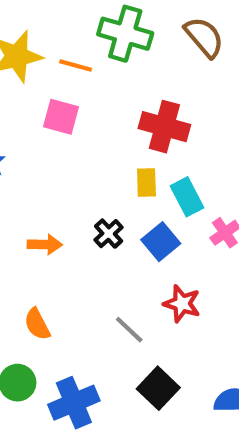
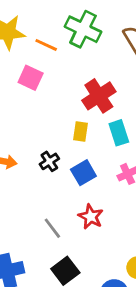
red cross: (164, 127) -> (99, 96), turned 32
cyan rectangle: (187, 197) -> (119, 133), moved

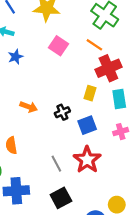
orange line: (46, 45) -> (94, 45), moved
red star: (91, 217) -> (87, 160), size x1.4

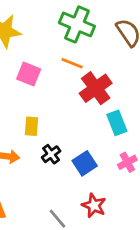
yellow rectangle: (90, 93) -> (32, 126), moved
red star: (87, 160) -> (94, 206), size x0.7

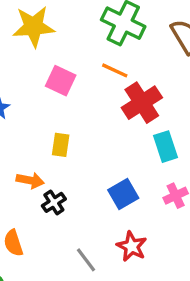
black cross: (51, 154) -> (54, 202), moved

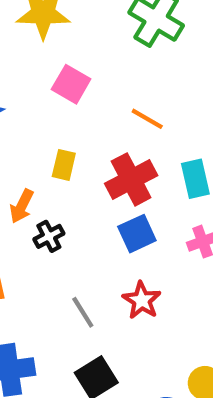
orange line: (115, 70) -> (147, 119), moved
red cross: (142, 103) -> (131, 179), moved
orange arrow: (30, 180) -> (22, 206), turned 100

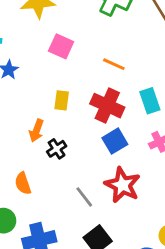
red cross: (131, 179) -> (107, 106), turned -32
red star: (142, 300) -> (122, 185), size x1.4

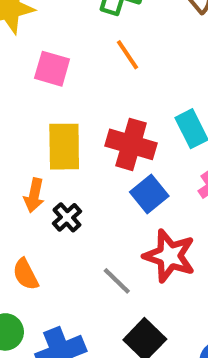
orange line: (114, 64) -> (127, 55), moved, turned 40
yellow rectangle: (62, 100) -> (64, 147), size x1.6

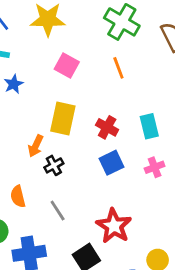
red cross: (131, 144) -> (107, 127), size x0.7
red star: (169, 256) -> (114, 226), moved
gray line: (117, 281) -> (58, 211), moved

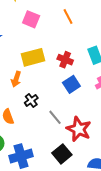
yellow rectangle: (63, 118) -> (33, 57), turned 70
black cross: (54, 165) -> (31, 100), moved
gray line: (58, 211) -> (55, 117), moved

